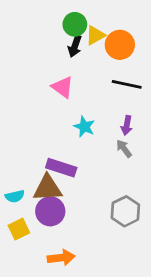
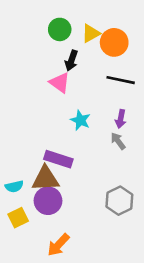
green circle: (75, 24) -> (60, 29), moved
black arrow: (75, 46) -> (71, 61), moved
orange arrow: (61, 258) -> (58, 245), turned 140

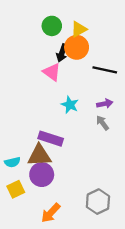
orange circle: (114, 42) -> (77, 47), moved
purple arrow: (121, 119) -> (105, 104), turned -112
gray hexagon: (119, 201) -> (98, 202), moved

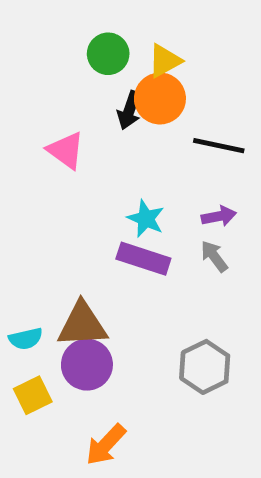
pink triangle: (52, 72) -> (66, 150), moved
purple rectangle: (51, 139) -> (143, 259), moved
gray hexagon: (98, 202) -> (205, 367), moved

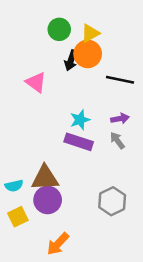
cyan star: (146, 219) -> (80, 120), turned 30

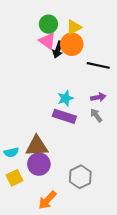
pink triangle: (36, 82) -> (47, 41), moved
gray hexagon: (112, 201) -> (80, 177), moved

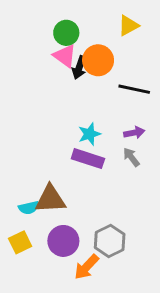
yellow triangle: (74, 27) -> (128, 26), moved
cyan semicircle: (11, 152) -> (29, 208), moved
purple circle: (39, 164) -> (63, 241), moved
orange arrow: (47, 200) -> (87, 267), moved

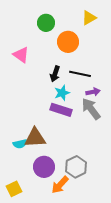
pink triangle: (65, 56) -> (21, 55), moved
black arrow: (79, 67) -> (55, 74), moved
black line: (134, 89) -> (80, 74), moved
gray arrow: (131, 157) -> (91, 109), size x1.6
yellow square: (20, 242) -> (14, 189), moved

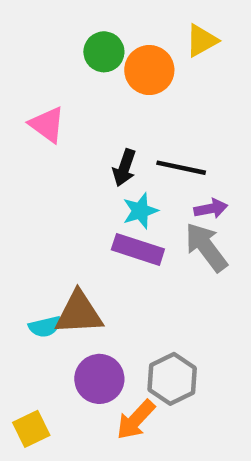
orange circle: (68, 42) -> (149, 70), moved

